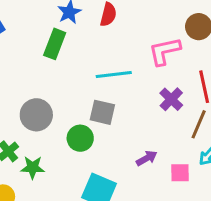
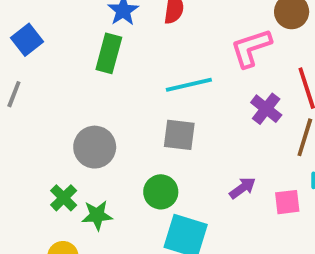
green circle: (80, 138) -> (161, 192), moved

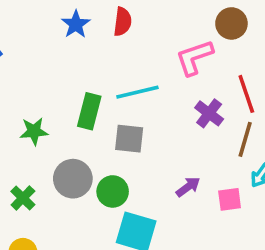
green rectangle: (109, 53) -> (89, 111), moved
gray circle: (95, 147) -> (73, 179), moved
green star: (97, 215) -> (34, 131), moved

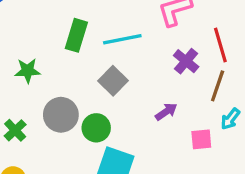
green rectangle: (89, 111) -> (76, 35), moved
gray square: (129, 139) -> (113, 81), turned 36
purple arrow: (188, 187) -> (166, 112), moved

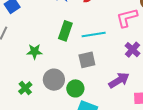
gray square: (113, 81) -> (87, 60), turned 30
purple arrow: (166, 112) -> (119, 80), size x1.5

